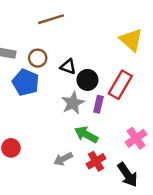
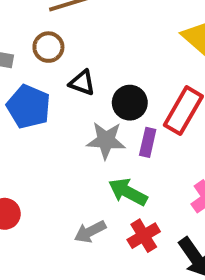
brown circle: (38, 58) -> (48, 47), moved
black triangle: (68, 67) -> (82, 83), moved
gray star: (73, 103) -> (106, 140), turned 30

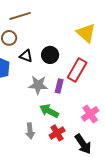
black circle: (130, 103) -> (50, 55), moved
gray arrow: (90, 232) -> (30, 131), turned -70

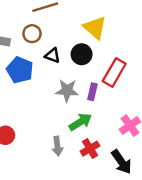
yellow triangle: (86, 33) -> (95, 28), moved
green arrow: (49, 111) -> (80, 122), turned 120

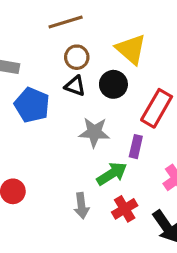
brown circle: (32, 34) -> (77, 57), moved
purple rectangle: (92, 92) -> (136, 147), moved

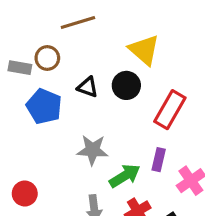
brown circle: (77, 57) -> (47, 58), moved
gray star: (94, 132) -> (92, 150), moved
purple rectangle: (136, 147) -> (159, 160), moved

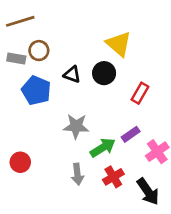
brown line: (78, 23) -> (20, 21), moved
red rectangle: (170, 110) -> (140, 93), size x0.7
purple rectangle: (159, 160) -> (131, 134), turned 42

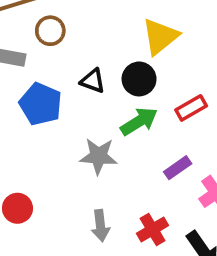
yellow triangle: (119, 44) -> (160, 37), turned 40
brown circle: (39, 51) -> (50, 31), moved
red rectangle: (140, 93) -> (191, 108), turned 30
green arrow: (103, 148) -> (139, 121), moved

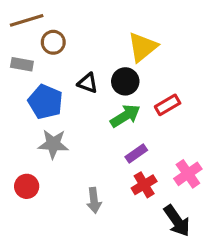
gray star: (99, 156) -> (53, 144), moved
purple rectangle: (178, 168) -> (136, 153), moved
red cross: (153, 229) -> (144, 185), moved

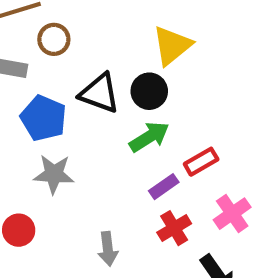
black triangle: (88, 83) -> (99, 93), size x1.5
red rectangle: (168, 105) -> (201, 162), moved

